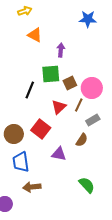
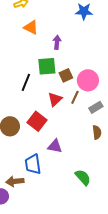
gray rectangle: (93, 120) -> (96, 107), moved
brown semicircle: (82, 140) -> (97, 132), moved, turned -40
blue trapezoid: (21, 162) -> (33, 164), moved
brown arrow: (32, 187) -> (15, 181), moved

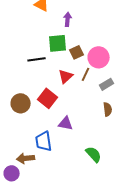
black line: (26, 82) -> (37, 59), turned 60

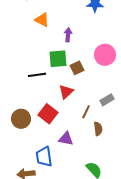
pink circle: (99, 57) -> (105, 55), moved
brown line: (86, 74) -> (86, 112), moved
brown semicircle: (108, 109) -> (98, 129), moved

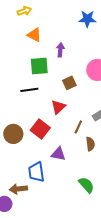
green square: (58, 59) -> (39, 66), moved

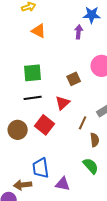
purple arrow: (60, 50) -> (79, 32), moved
green square: (39, 66) -> (33, 73), moved
black line: (29, 90) -> (33, 98), moved
purple triangle: (58, 154) -> (63, 184), moved
green semicircle: (86, 185) -> (91, 166), moved

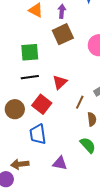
purple arrow: (79, 32) -> (62, 11), moved
brown square: (74, 79) -> (63, 34), moved, size x1.5
blue trapezoid: (41, 168) -> (38, 134), moved

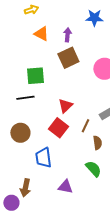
black line: (30, 77) -> (25, 98), moved
red square: (42, 104) -> (58, 128), moved
brown arrow: (20, 164) -> (25, 188), turned -72

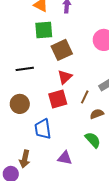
brown square: (68, 58) -> (62, 50), moved
green square: (35, 76) -> (44, 30), moved
red square: (58, 128) -> (58, 99), turned 36
brown semicircle: (97, 143) -> (97, 114), turned -104

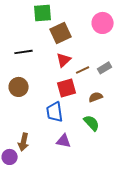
brown line: (85, 97) -> (83, 70), moved, turned 40
red square: (58, 99) -> (67, 88), moved
blue trapezoid: (43, 129) -> (55, 112), moved

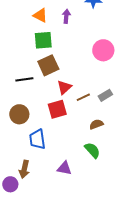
brown square: (61, 33) -> (48, 65), moved
red square: (67, 88) -> (57, 109), moved
blue trapezoid: (55, 112) -> (37, 139), moved

